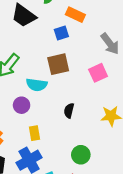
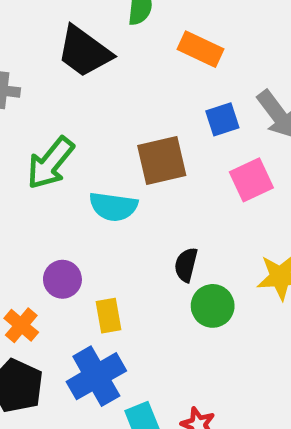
blue square: (61, 33) -> (222, 119), moved
purple circle: (22, 105) -> (62, 279), moved
green circle: (81, 155) -> (213, 306), moved

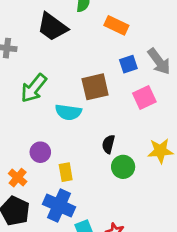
blue cross: (96, 376) -> (59, 206), turned -36

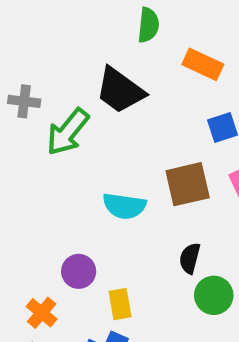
black trapezoid: (52, 27) -> (120, 90), moved
brown square: (95, 87) -> (188, 184), moved
green arrow: (34, 88) -> (68, 132), moved

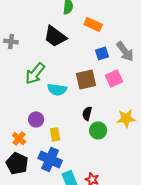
green arrow: (68, 132) -> (35, 73), moved

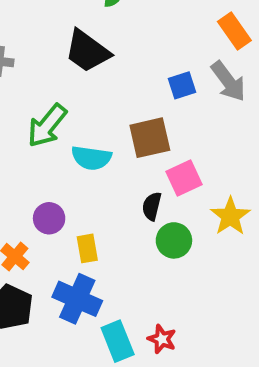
orange rectangle: (93, 24) -> (234, 31), moved, turned 30
pink square: (114, 78) -> (184, 178), moved
yellow star: (126, 118) -> (230, 216), turned -30

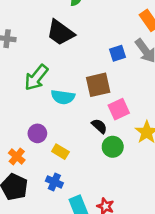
black semicircle: (152, 206) -> (99, 126), turned 119
yellow rectangle: (87, 248) -> (60, 152), turned -49
blue cross: (77, 299) -> (54, 182), size x0.6

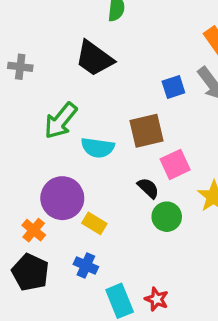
purple circle: (37, 133) -> (62, 198), size x1.6

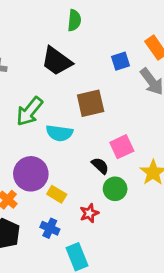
blue square: (173, 87) -> (120, 61), moved
brown square: (147, 131) -> (91, 103), moved
red star: (157, 299) -> (89, 213), moved, turned 30

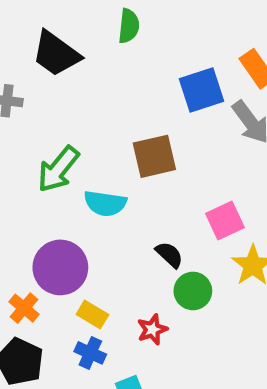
black trapezoid: (57, 61) -> (56, 54), moved
blue square: (120, 61) -> (201, 90), size x1.5
pink square: (122, 147) -> (225, 220), moved
yellow rectangle: (57, 194) -> (92, 314), moved

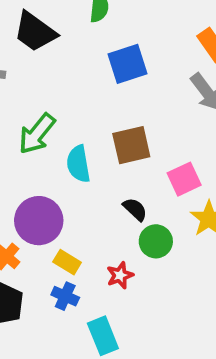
blue square: (201, 90) -> (127, 64), moved
brown square: (154, 156) -> (131, 145), moved
cyan semicircle: (105, 203) -> (78, 164), turned 72

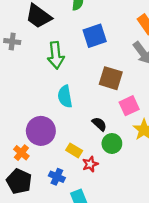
green arrow: (37, 134) -> (56, 55), moved, turned -45
brown square: (131, 145) -> (111, 78), moved, turned 30
yellow rectangle: (67, 262) -> (74, 150), moved

